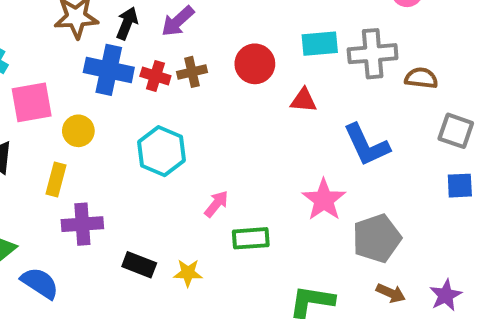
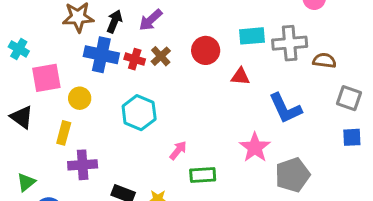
brown cross: (192, 72) -> (161, 56), turned -30

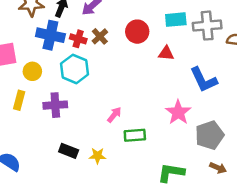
cyan hexagon: (139, 113) -> (75, 69), moved
purple cross: (83, 165) -> (55, 105), moved

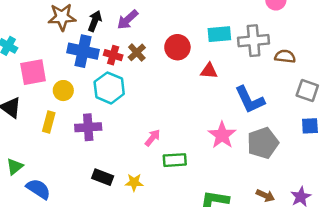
gray pentagon: (210, 135) -> (263, 143), moved

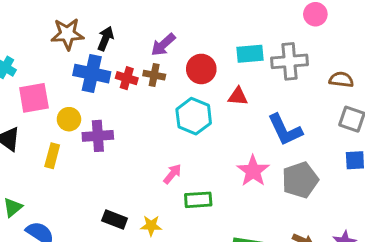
purple arrow: (128, 20) -> (163, 45), moved
brown cross: (137, 52) -> (154, 75), turned -36
brown semicircle: (285, 56) -> (341, 80), moved
cyan hexagon: (109, 88) -> (194, 116), moved
purple cross: (88, 127) -> (98, 136), moved

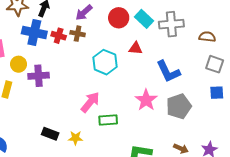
cyan rectangle: (250, 54) -> (144, 19), turned 48
red circle: (201, 69) -> (119, 18), moved
pink arrow: (172, 174) -> (90, 102), size x1.5

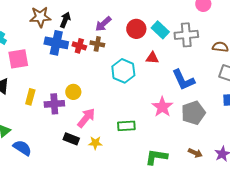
yellow circle: (19, 64) -> (73, 92), moved
purple cross: (39, 76) -> (54, 104), moved
pink arrow: (90, 102) -> (86, 118), moved

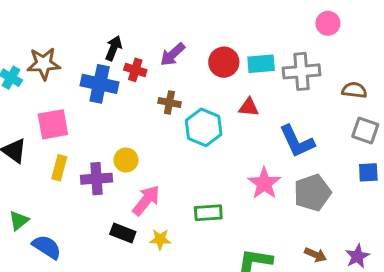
brown star: (40, 17) -> (44, 64), moved
cyan rectangle: (160, 30) -> (261, 64), turned -48
brown cross: (97, 44) -> (169, 103), moved
red cross: (79, 46) -> (135, 70), moved
pink square: (18, 59) -> (53, 124), moved

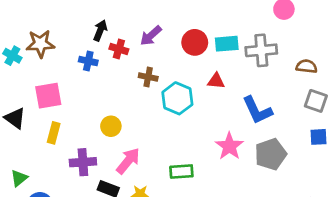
blue cross: (100, 84) -> (88, 61), size x0.6
purple cross: (96, 179) -> (83, 162), moved

